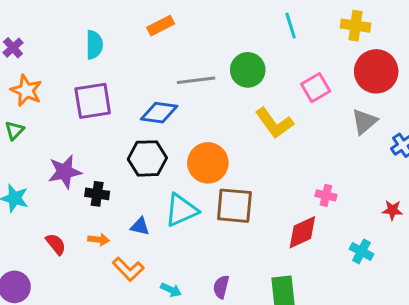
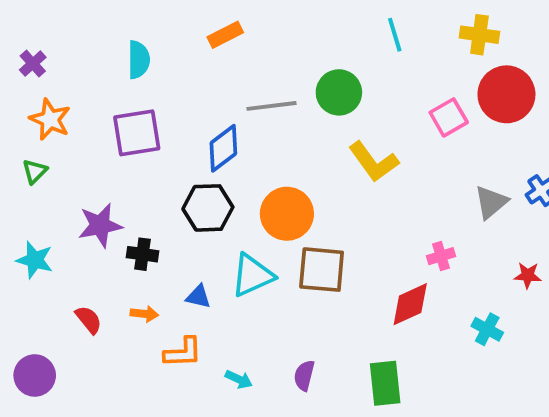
pink square: (316, 88) -> (449, 117), moved
blue diamond: (159, 113) -> (223, 148), turned -45
gray triangle: (364, 122) -> (491, 202), moved
pink cross: (326, 195) -> (441, 256), turned -30
orange L-shape: (128, 269) -> (183, 352), turned -48

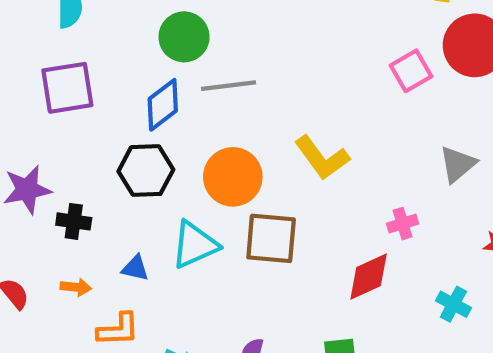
green circle: (339, 92) -> (184, 37), moved
gray line: (272, 106) -> (229, 86), moved
yellow L-shape: (374, 162) -> (322, 158), moved

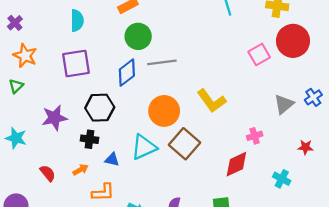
black hexagon: (146, 171) -> (100, 108), moved
black cross: (74, 221) -> (90, 139), moved
brown square: (271, 238) -> (184, 144), turned 36
orange arrow: (76, 287) -> (80, 170), turned -35

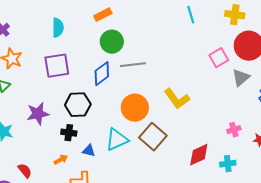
gray triangle: (284, 104) -> (241, 78), moved
pink cross: (255, 136) -> (234, 130), moved
red semicircle: (48, 173) -> (25, 171), moved
cyan cross: (282, 179) -> (228, 164), moved, turned -35

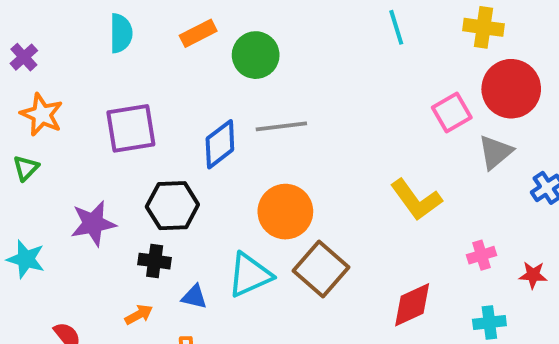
orange rectangle: (103, 15) -> (198, 33), moved
cyan semicircle: (58, 28) -> (121, 33), moved
green circle: (112, 42) -> (256, 55), moved
yellow L-shape: (177, 99) -> (416, 200), moved
cyan cross: (228, 164) -> (489, 323), moved

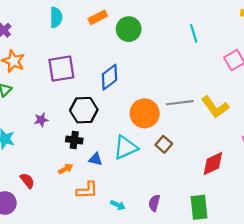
cyan line: (396, 27) -> (194, 33), moved
gray line: (281, 126) -> (180, 103), moved
purple star: (93, 223) -> (41, 120), size x0.6
brown square: (321, 269) -> (164, 144), size x0.6

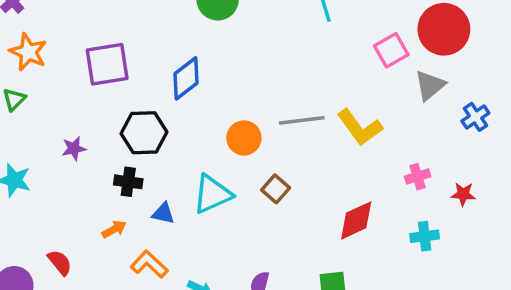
orange circle: (145, 113) -> (244, 138), size x0.7
red semicircle: (27, 181) -> (60, 263), moved
orange L-shape: (87, 190) -> (149, 264), turned -135

